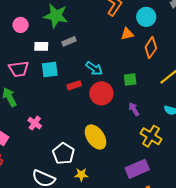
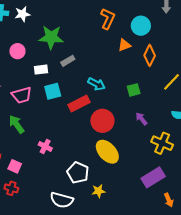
red rectangle: (74, 85) -> (79, 103), size x1.5
red circle: (101, 93) -> (102, 121), moved

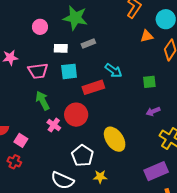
purple arrow: (141, 119) -> (153, 111), turned -80
red circle: (102, 121) -> (76, 115), moved
green arrow: (17, 124) -> (43, 101), moved

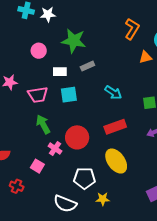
red rectangle: (93, 87) -> (115, 127), moved
pink square: (21, 140) -> (37, 166), moved
white pentagon: (82, 156) -> (84, 178), turned -30

